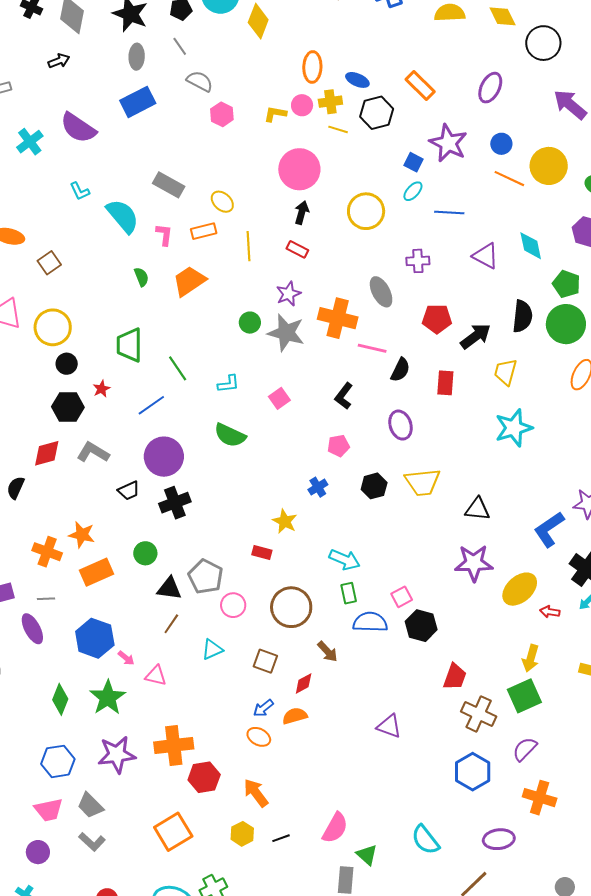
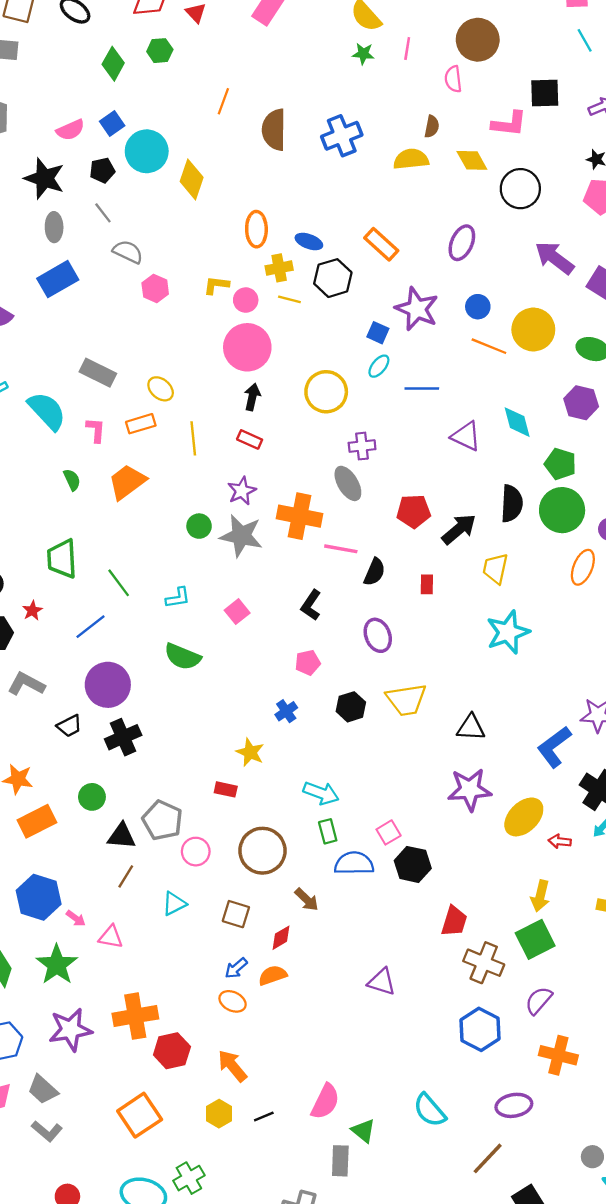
pink circle: (302, 105) -> (246, 300), moved
purple cross: (418, 261) -> (362, 446), moved
red rectangle: (445, 383) -> (427, 584), size x0.7

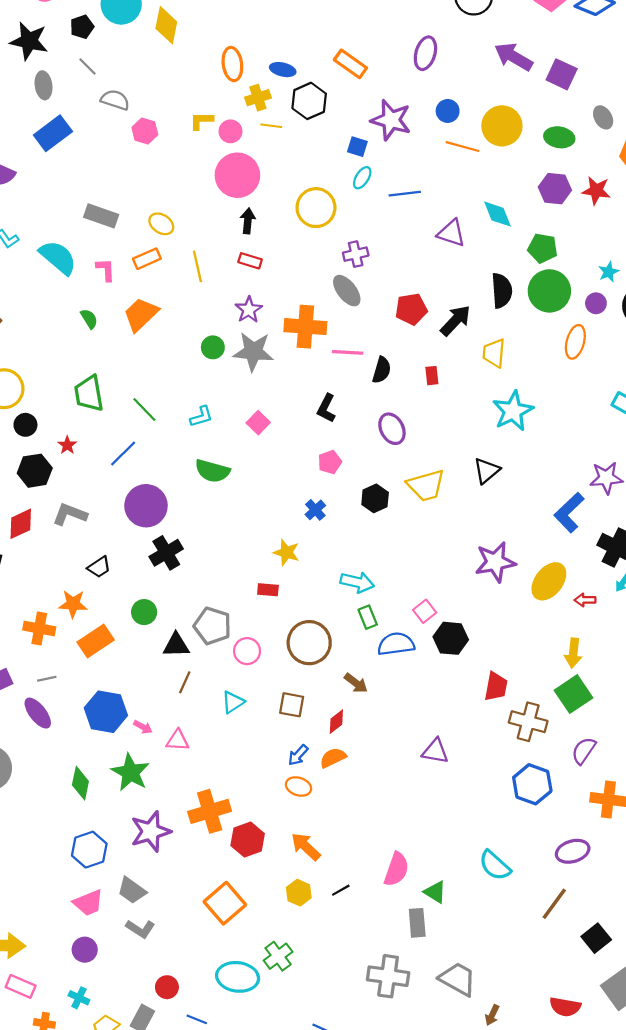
black trapezoid: (69, 726) -> (99, 567), moved
black triangle: (471, 727) -> (486, 471), moved, turned -36

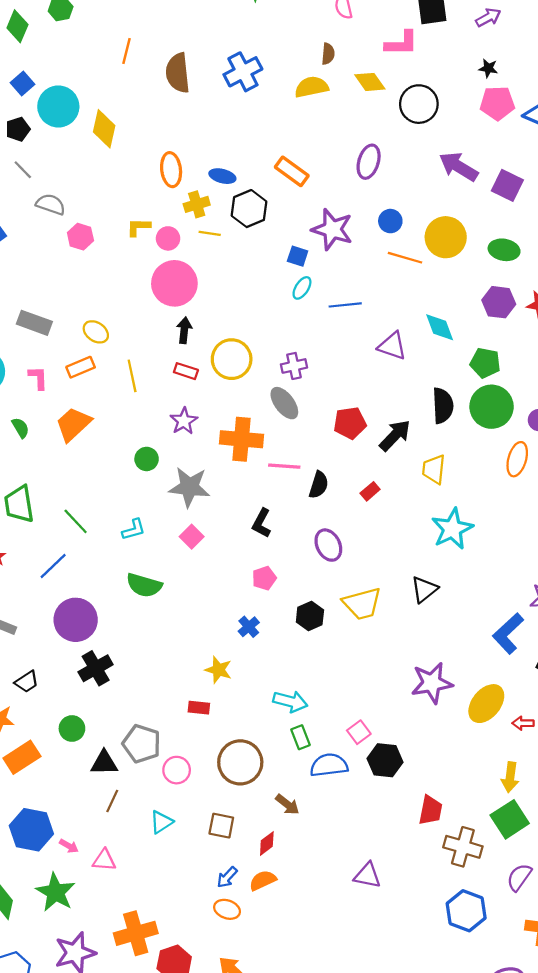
yellow circle: (316, 208) -> (232, 359), moved
gray star: (253, 352) -> (189, 487), moved
red rectangle: (432, 376) -> (370, 491), turned 54

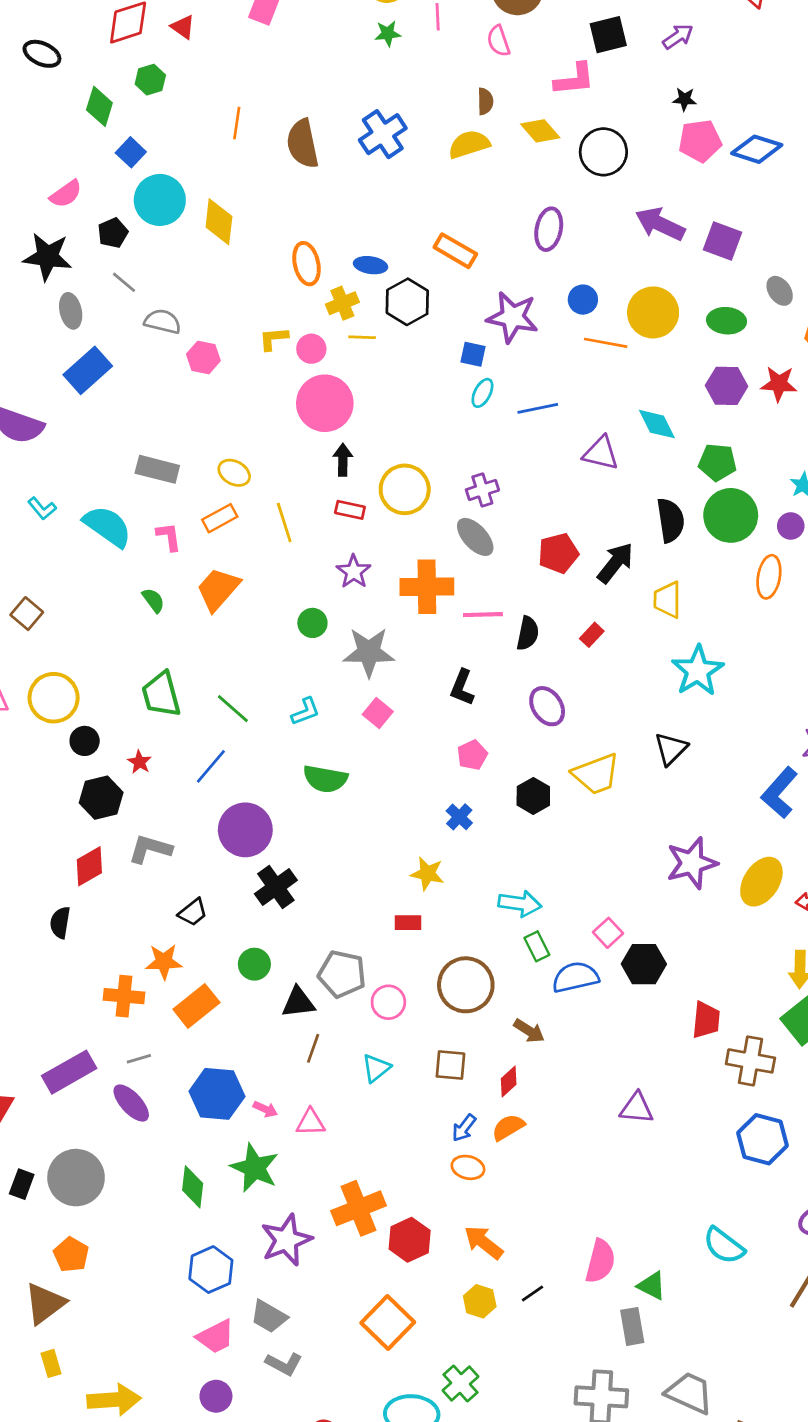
blue square: (22, 83) -> (131, 152), moved

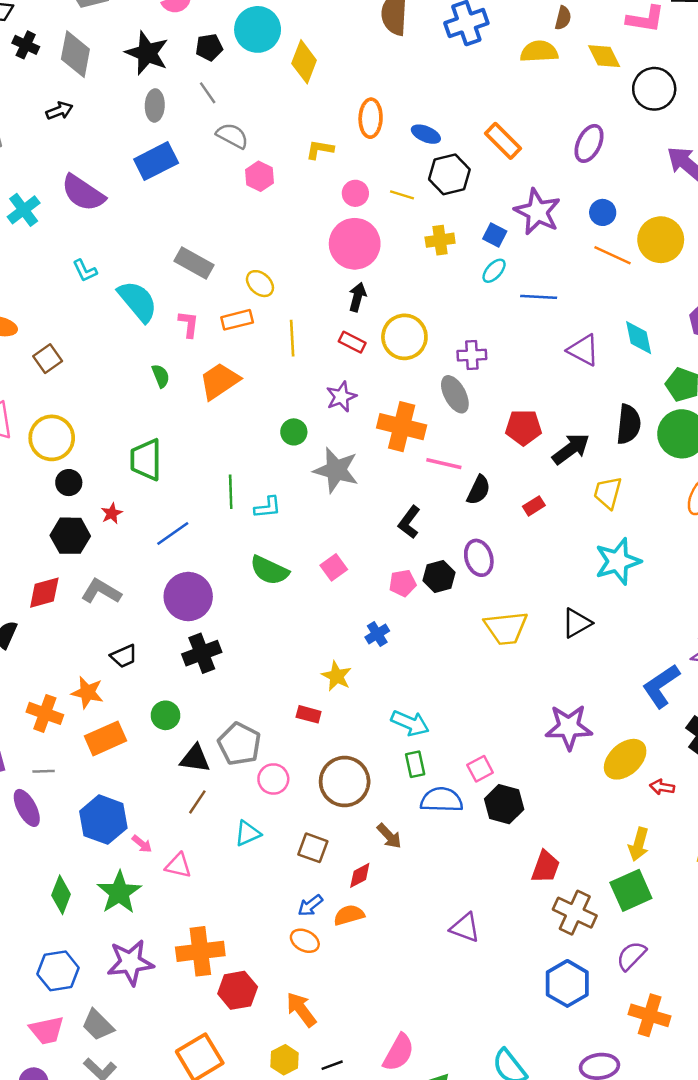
yellow cross: (342, 303) -> (440, 240), moved
yellow L-shape: (274, 339) -> (320, 149), moved
green line: (233, 709) -> (231, 492), moved, turned 32
pink square: (378, 713) -> (334, 567), moved
black hexagon: (533, 796) -> (439, 577), moved

